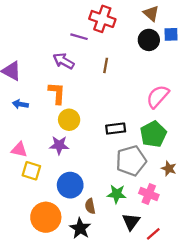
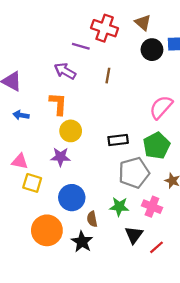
brown triangle: (151, 13) -> (143, 22), moved

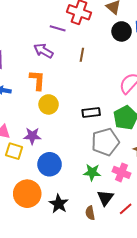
purple star: (60, 157) -> (32, 136), moved
brown semicircle: (92, 219) -> (90, 213), moved

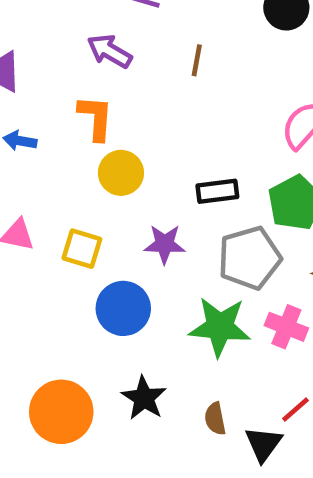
purple star: (32, 136) -> (165, 244), moved
yellow square: (14, 151) -> (82, 249), moved
green star: (92, 172) -> (220, 327), size x1.5
orange circle: (27, 194) -> (61, 412), moved
black triangle: (105, 198) -> (263, 444), moved

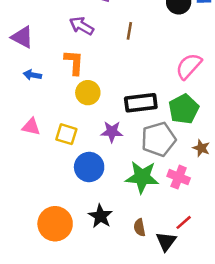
black rectangle: (217, 191) -> (141, 103), size x1.4

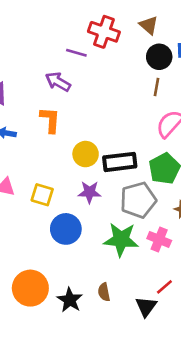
brown line: (129, 31) -> (157, 87), moved
yellow circle: (88, 93) -> (86, 154), moved
black star: (100, 216) -> (70, 300), moved
brown semicircle: (140, 228) -> (104, 292), moved

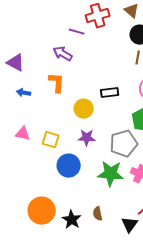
red cross: (104, 32) -> (98, 16), turned -35
black rectangle: (120, 162) -> (110, 93), moved, size x0.7

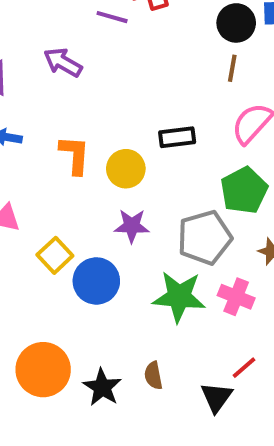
purple arrow: (63, 54) -> (63, 62), moved
orange L-shape: (57, 83) -> (75, 155), moved
yellow square: (51, 140) -> (55, 255), moved, turned 30

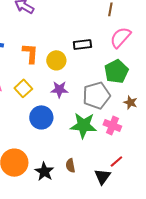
yellow square: (55, 255) -> (23, 88), moved

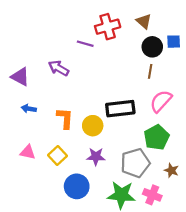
black rectangle: (82, 44) -> (120, 109), size x1.5

